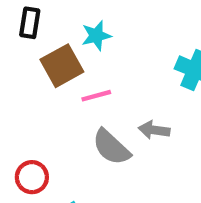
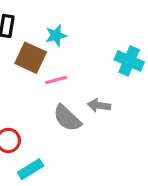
brown square: (62, 66) -> (31, 58), turned -36

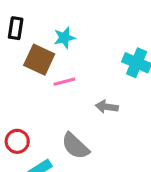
gray semicircle: (67, 118) -> (75, 146), moved

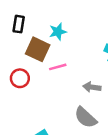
red circle: (17, 141) -> (20, 78), moved
gray semicircle: (75, 146) -> (86, 117), moved

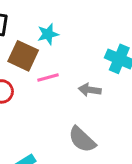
gray arrow: (92, 87) -> (90, 90), moved

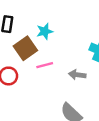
brown square: (23, 56) -> (25, 48), turned 30

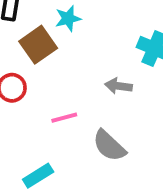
pink line: (45, 65) -> (64, 118), moved

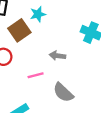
gray arrow: (119, 86) -> (57, 56), moved

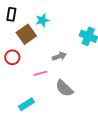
gray arrow: (57, 56) -> (59, 56), turned 152

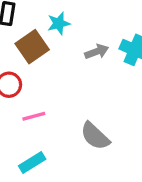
gray arrow: (59, 56) -> (97, 52), moved
pink line: (40, 73) -> (34, 116), moved

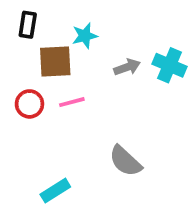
brown square: (32, 47) -> (55, 62), turned 32
pink line: (34, 116) -> (72, 102), moved

